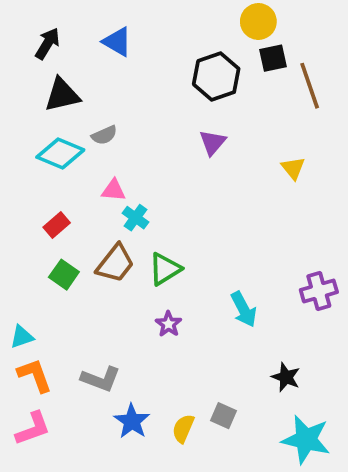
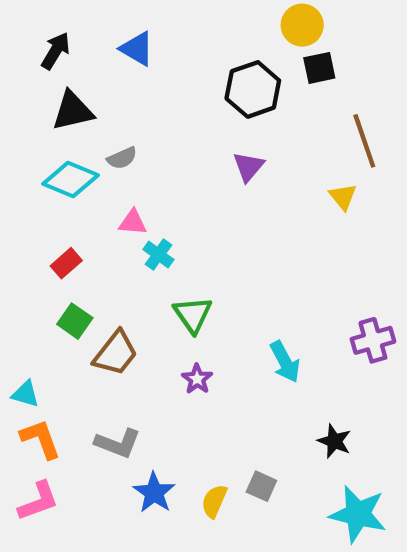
brown line: (310, 86) -> (364, 141), moved
brown trapezoid: (115, 264) -> (116, 353), moved
green triangle: (165, 269) -> (193, 315), turned -33
cyan triangle: (22, 337) -> (26, 394), turned 35

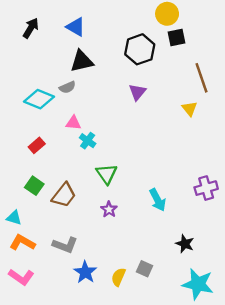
black triangle: (73, 111) -> (82, 61), moved
green square: (75, 321) -> (34, 186), moved
orange L-shape: (41, 439) -> (22, 243), turned -40
pink L-shape: (38, 501) -> (21, 277), turned 55

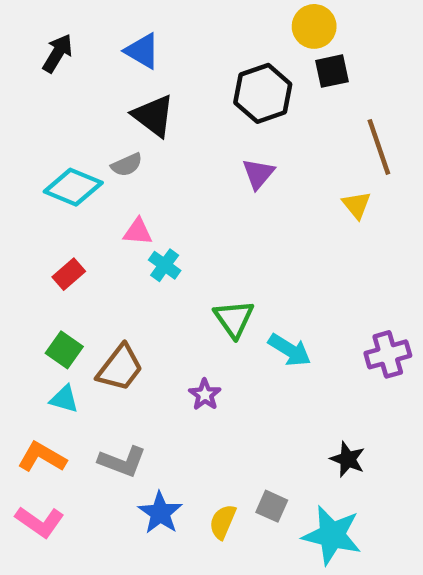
black triangle: (82, 61) -> (153, 116), turned 50
green triangle: (107, 174) -> (234, 319), moved
cyan arrow: (158, 200) -> (290, 350), moved, turned -30
cyan triangle: (14, 218) -> (64, 399), moved
cyan star: (198, 284) -> (332, 535), moved

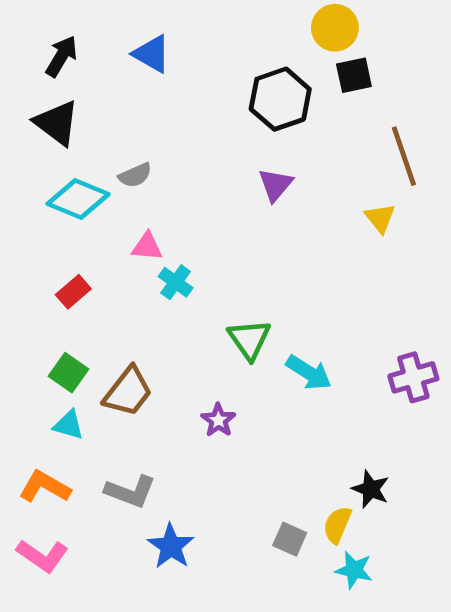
black triangle: (153, 116) -> (57, 123), moved
yellow semicircle: (223, 522) -> (337, 525), moved
cyan star: (332, 535) -> (354, 570), size x0.6

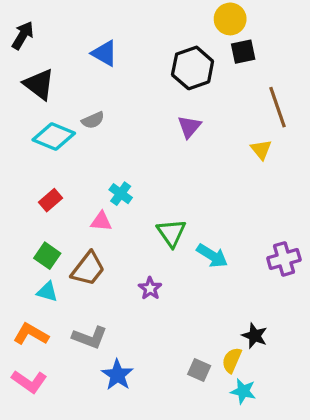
blue triangle: (152, 54) -> (104, 53), moved
black arrow: (61, 56) -> (23, 35), moved
pink triangle: (147, 247) -> (101, 221), moved

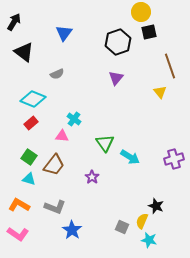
blue triangle: (104, 53) -> (64, 33), turned 36
cyan diamond: (54, 137) -> (33, 99), moved

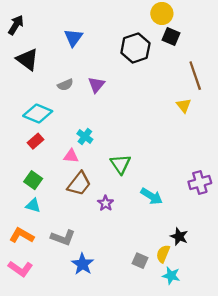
black square: (149, 32) -> (171, 36), turned 35
purple triangle: (116, 78) -> (96, 85), moved
cyan arrow: (130, 157) -> (152, 196), moved
brown trapezoid: (54, 165) -> (79, 184), moved

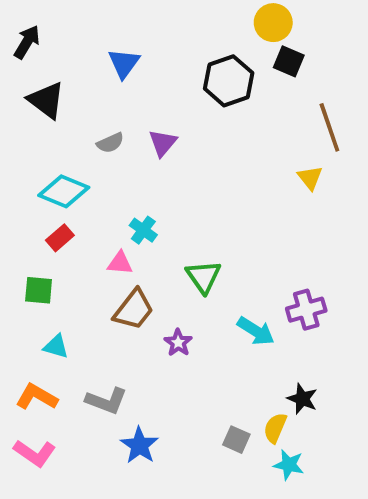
green square: (33, 180) -> (39, 290), moved, turned -30
purple cross: (200, 182) -> (306, 310), moved

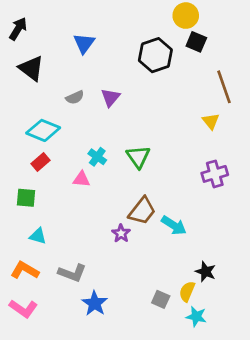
green triangle: (203, 277) -> (138, 157), moved
brown trapezoid: (134, 310) -> (142, 211), moved
purple cross: (306, 310) -> (215, 174), moved

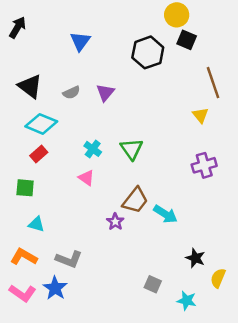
black triangle: (31, 68) -> (30, 86), moved
pink triangle: (81, 179) -> (86, 178), moved, turned 30
yellow semicircle: (187, 291) -> (218, 278), moved
blue star: (95, 303) -> (55, 288), moved

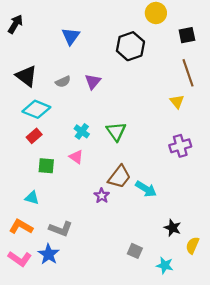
black square: (187, 40) -> (187, 35), moved, turned -35
green square: (25, 188) -> (46, 166), moved

